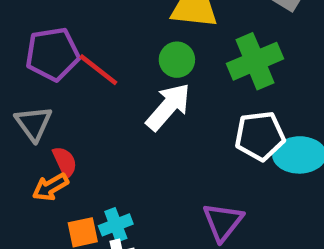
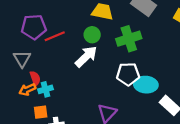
red line: (98, 70) -> (55, 36), turned -66
cyan cross: (116, 225) -> (46, 89), moved

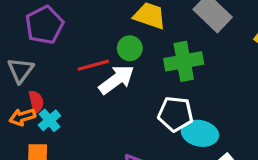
purple pentagon: (34, 27) -> (44, 25), turned -30
red line: (55, 36) -> (93, 65), moved
cyan cross: (46, 89) -> (49, 120), turned -32

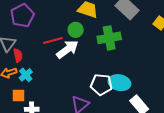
red semicircle: (36, 102) -> (18, 55), moved
white pentagon: (175, 114) -> (101, 84), moved

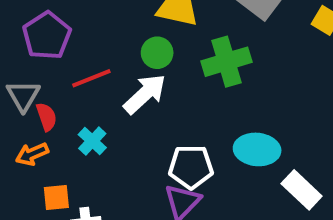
red line: (53, 40) -> (91, 78), moved
cyan cross: (26, 75) -> (92, 141), moved
white pentagon: (101, 84) -> (191, 167), moved

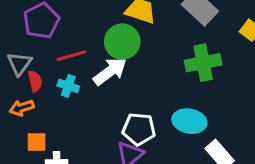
green circle: (157, 53) -> (122, 42), size x1.5
green cross: (227, 62) -> (203, 63), moved
cyan cross: (92, 141) -> (68, 86), moved, turned -30

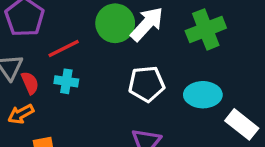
white arrow: (110, 71) -> (147, 24), moved
white pentagon: (139, 129) -> (147, 84), moved

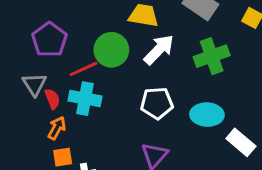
green circle: (115, 23) -> (111, 50), moved
cyan cross: (66, 81) -> (85, 99), size x1.5
orange arrow: (21, 114) -> (57, 128), moved, turned 145

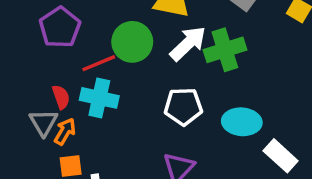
green cross: (212, 56) -> (225, 50), moved
gray triangle: (35, 84) -> (43, 122), moved

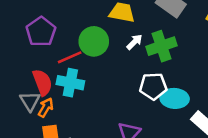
white arrow: (188, 43) -> (134, 42), size x0.6
red semicircle: (61, 97) -> (42, 82), size x1.5
white pentagon: (183, 106) -> (153, 86), moved

